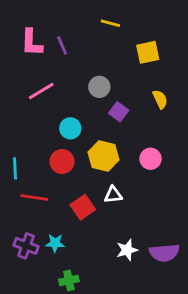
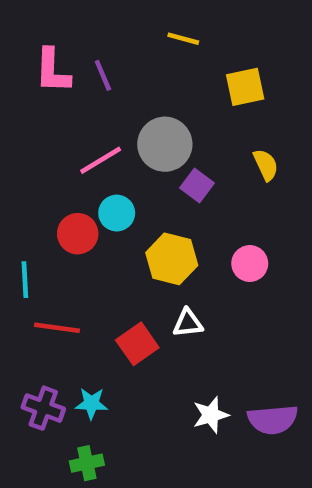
gray circle: (99, 87) -> (165, 144), size x1.5
pink line: (41, 91) -> (101, 160), moved
red circle: (62, 162) -> (78, 234), moved
green cross: (69, 280) -> (87, 463), moved

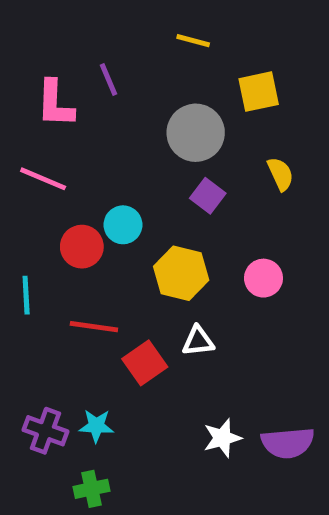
pink L-shape: (52, 71) -> (55, 104), moved
gray circle: (165, 144) -> (196, 133), moved
pink line: (101, 160) -> (43, 179), moved, turned 54
red line: (57, 328) -> (94, 327), moved

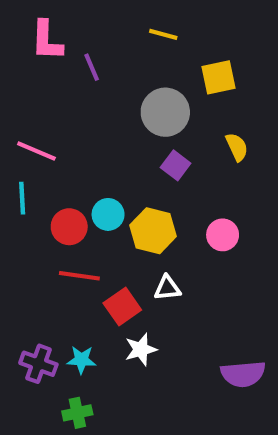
pink L-shape: (55, 104) -> (47, 41), moved
cyan circle: (123, 225) -> (108, 214), moved
red circle: (82, 247) -> (69, 227), moved
cyan line: (26, 295) -> (22, 198), moved
white star: (222, 438) -> (141, 349), moved

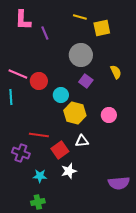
yellow square: (218, 77) -> (102, 28), moved
cyan circle: (108, 214) -> (61, 95), moved
red circle: (69, 227) -> (39, 81), moved
purple cross: (38, 364) -> (21, 153), moved

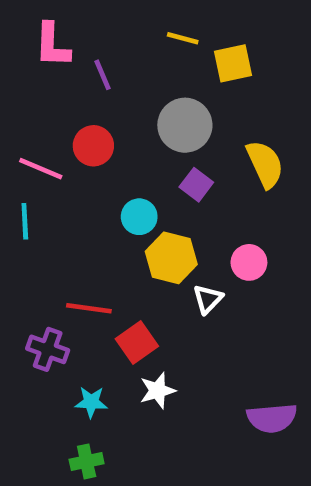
yellow semicircle: (116, 72) -> (265, 164), size x1.5
red circle: (39, 81) -> (93, 146), moved
white triangle: (82, 141) -> (208, 299), moved, turned -40

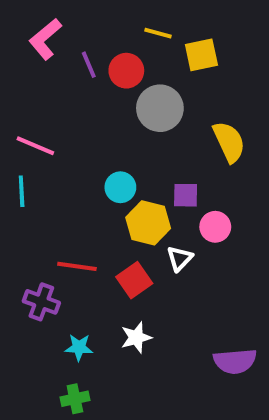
pink L-shape: (52, 45) -> (45, 39), turned 48
red circle: (93, 146) -> (126, 71), moved
purple square: (196, 185) -> (186, 195), moved, turned -36
red square: (137, 343) -> (134, 280), moved

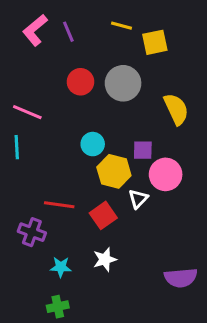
purple line: (89, 65) -> (68, 32), moved
red circle: (126, 71) -> (81, 82), moved
pink circle: (215, 227) -> (166, 174), size x1.4

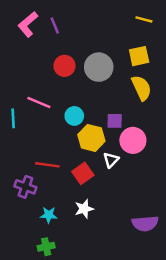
yellow line: (122, 26) -> (144, 19), moved
yellow square: (155, 42) -> (139, 56), moved
pink line: (27, 112) -> (39, 103), moved

